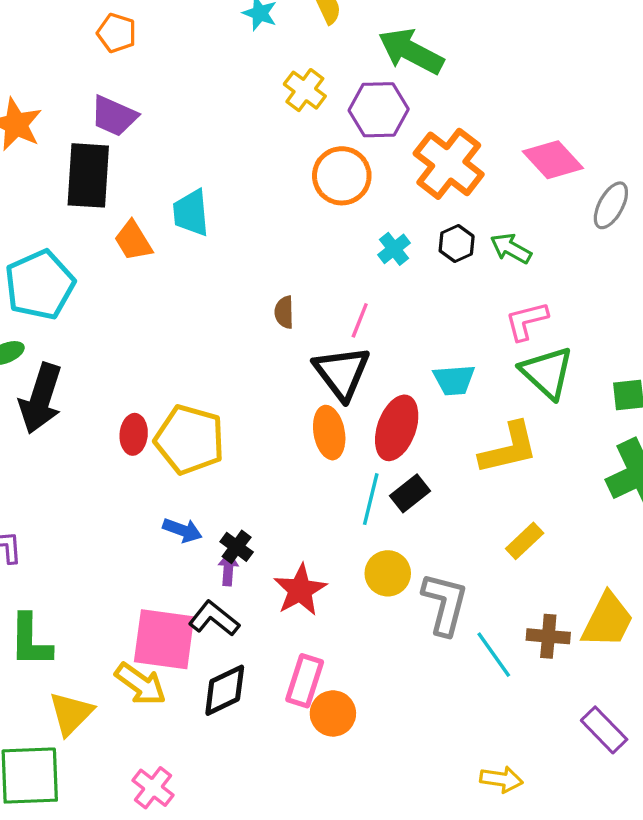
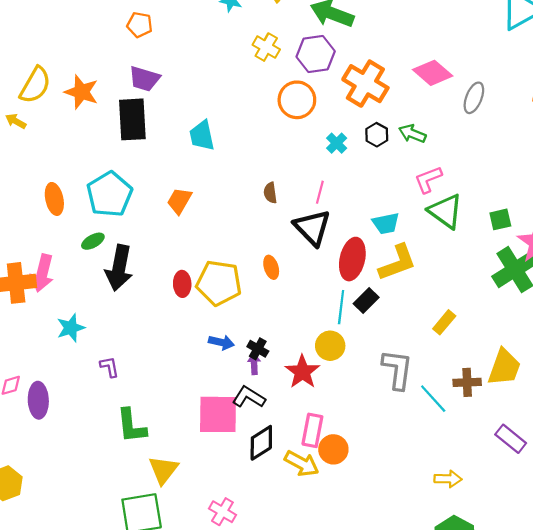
orange trapezoid: (133, 241) -> (179, 201), moved, turned 68
orange ellipse: (329, 433) -> (271, 267), moved, size x0.7
yellow L-shape: (509, 448) -> (398, 263), moved
yellow circle: (388, 573) -> (330, 346), moved
yellow arrow: (141, 684) -> (302, 463), moved

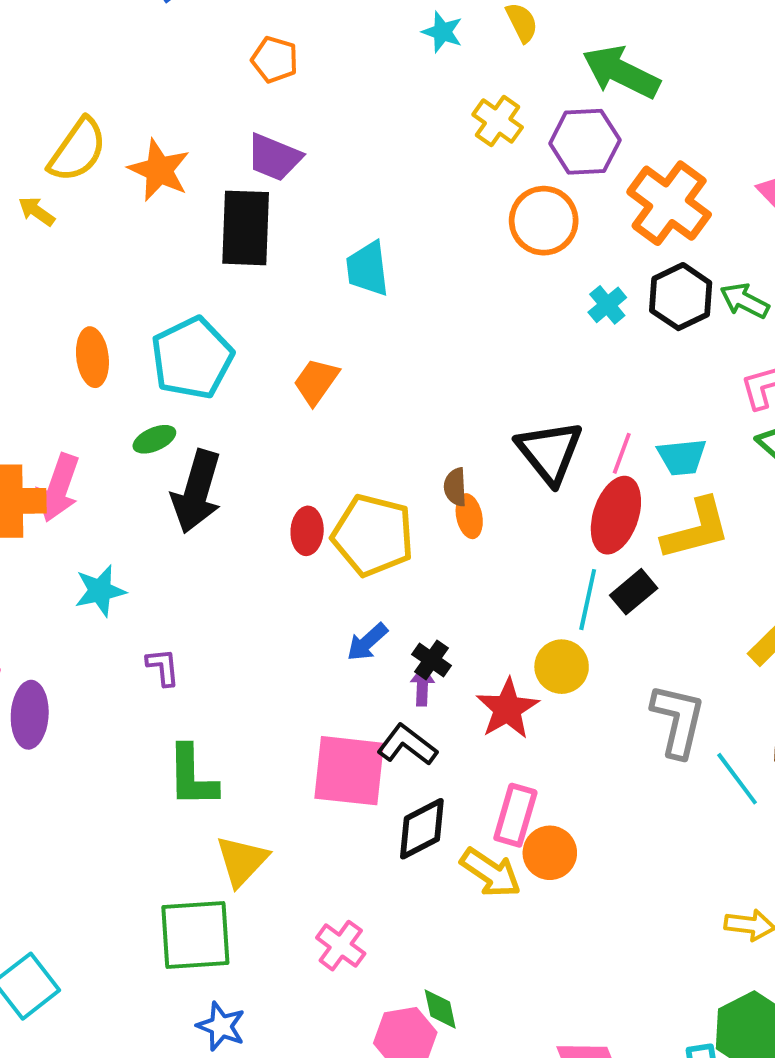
black hexagon: (377, 135) -> (681, 297), size x1.5
pink line: (320, 192) -> (622, 453), moved
brown semicircle: (270, 193) -> (455, 487), moved
blue arrow: (221, 342) -> (367, 642), turned 120

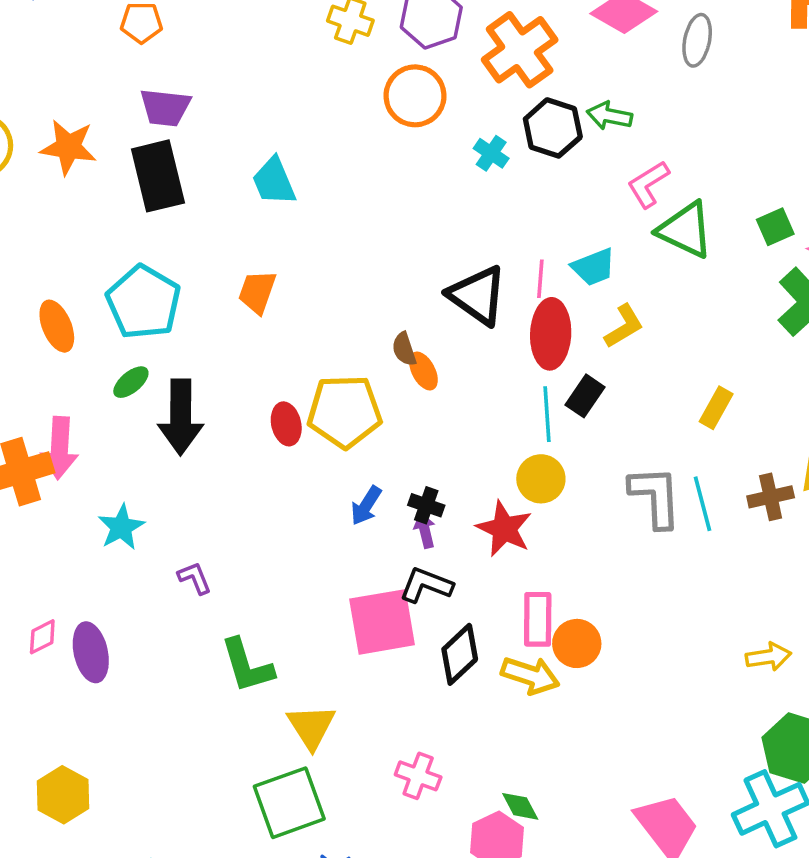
orange cross: (669, 203) -> (520, 50), turned 34
yellow L-shape: (696, 529) -> (624, 326), size x0.7
cyan line: (737, 779) -> (702, 504), moved, turned 38

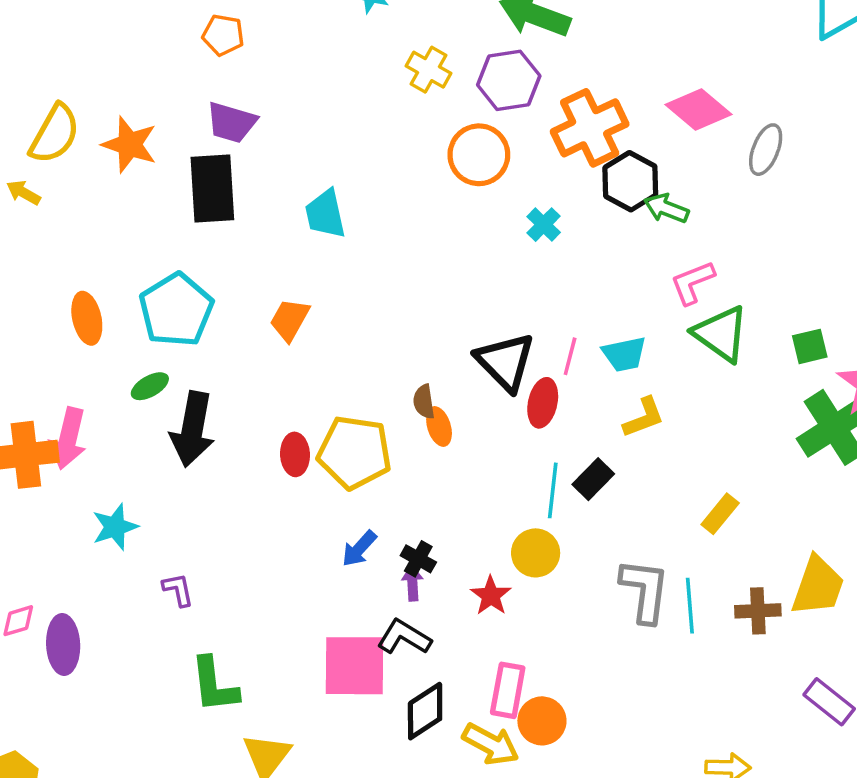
black hexagon: (553, 128) -> (630, 181), moved
red ellipse: (551, 334) -> (543, 403), moved, size x0.7
red star: (504, 529) -> (491, 596), size x0.7

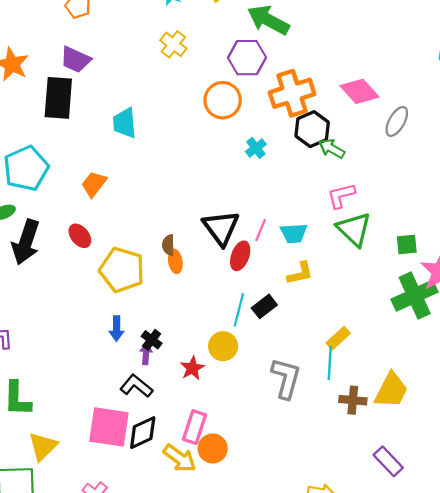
yellow cross: (429, 70) -> (173, 44), moved
red ellipse: (295, 454) -> (80, 236), moved, turned -45
blue arrow: (359, 549) -> (117, 329), turned -50
cyan line: (690, 606) -> (330, 363), moved
pink square: (355, 666) -> (109, 427), moved

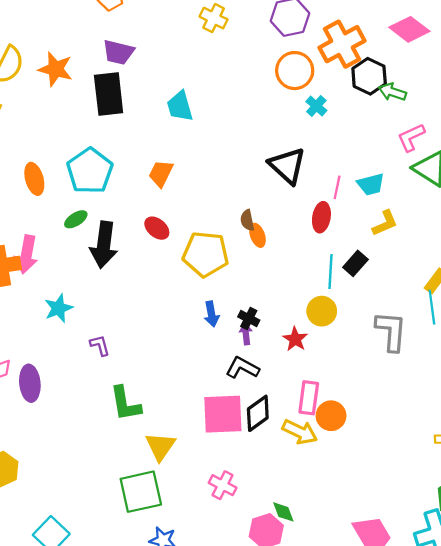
orange circle: (223, 100) -> (295, 71), moved
black triangle: (221, 228) -> (287, 166), moved

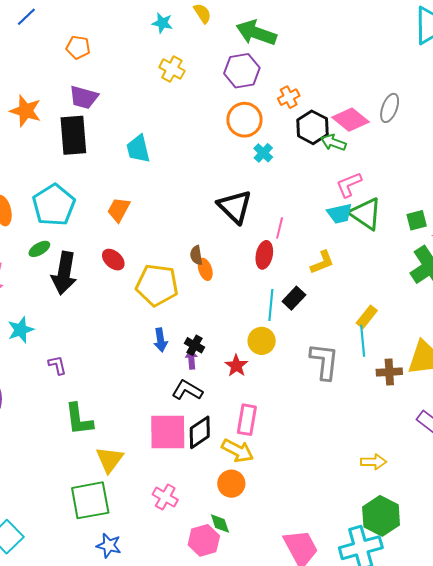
pink diamond: (409, 29) -> (350, 120), moved
orange cross: (342, 44) -> (289, 97), size x0.5
cyan trapezoid: (371, 184) -> (340, 214), moved
orange circle: (331, 416) -> (231, 484), moved

